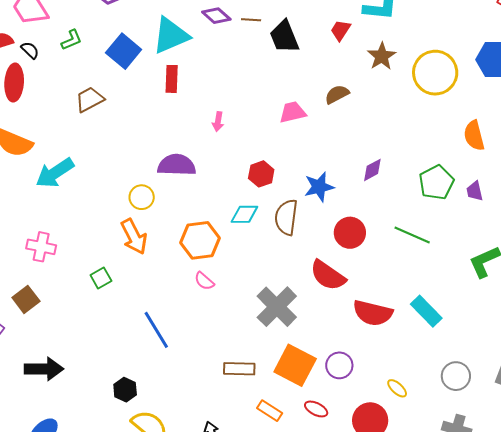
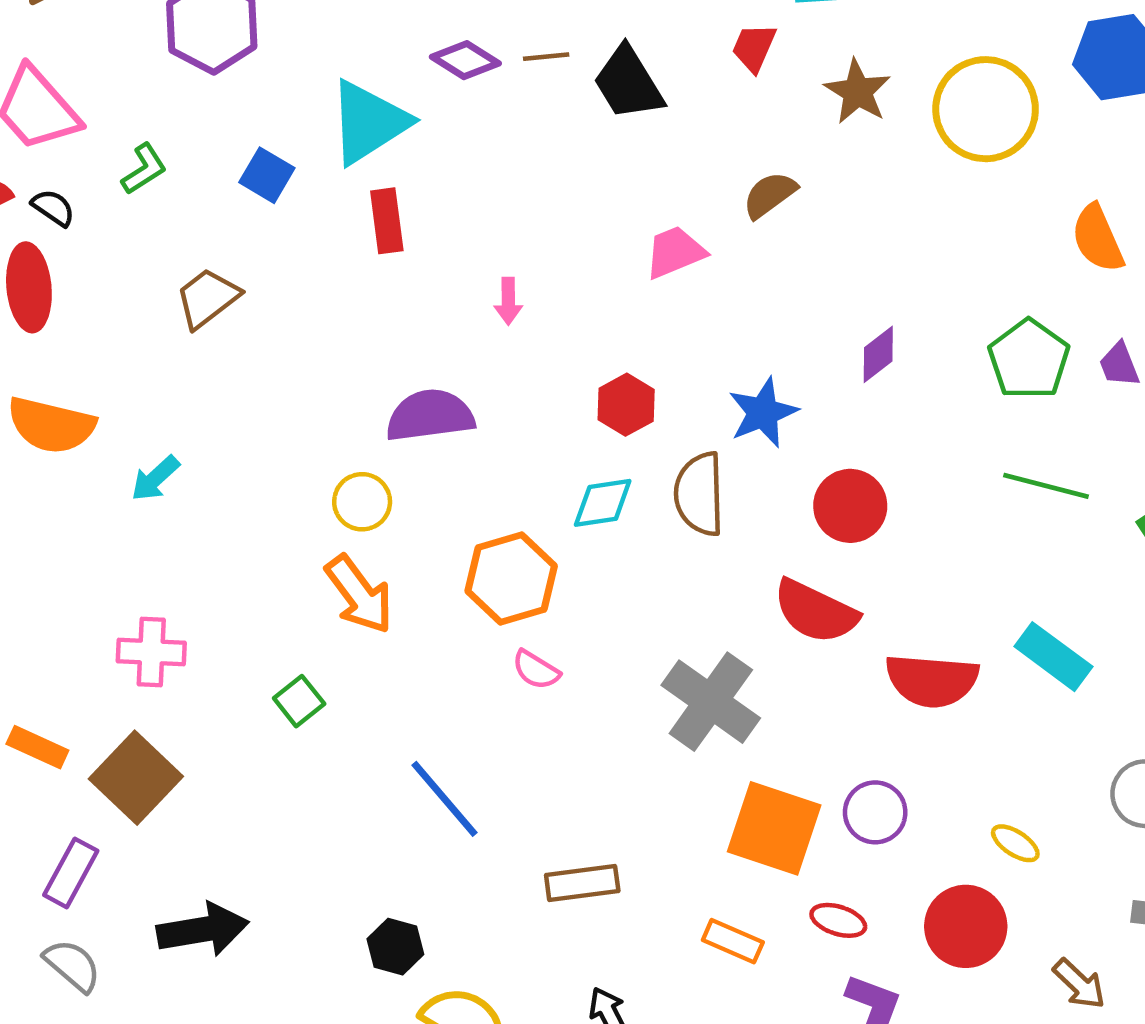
blue square: (124, 51) -> (267, 175), size x0.7
cyan arrow: (55, 173) -> (155, 478), size x0.6
green line: (412, 235) -> (1046, 486), moved
brown square: (26, 299) -> (136, 778), size x1.4
brown rectangle: (239, 369) -> (582, 883), moved

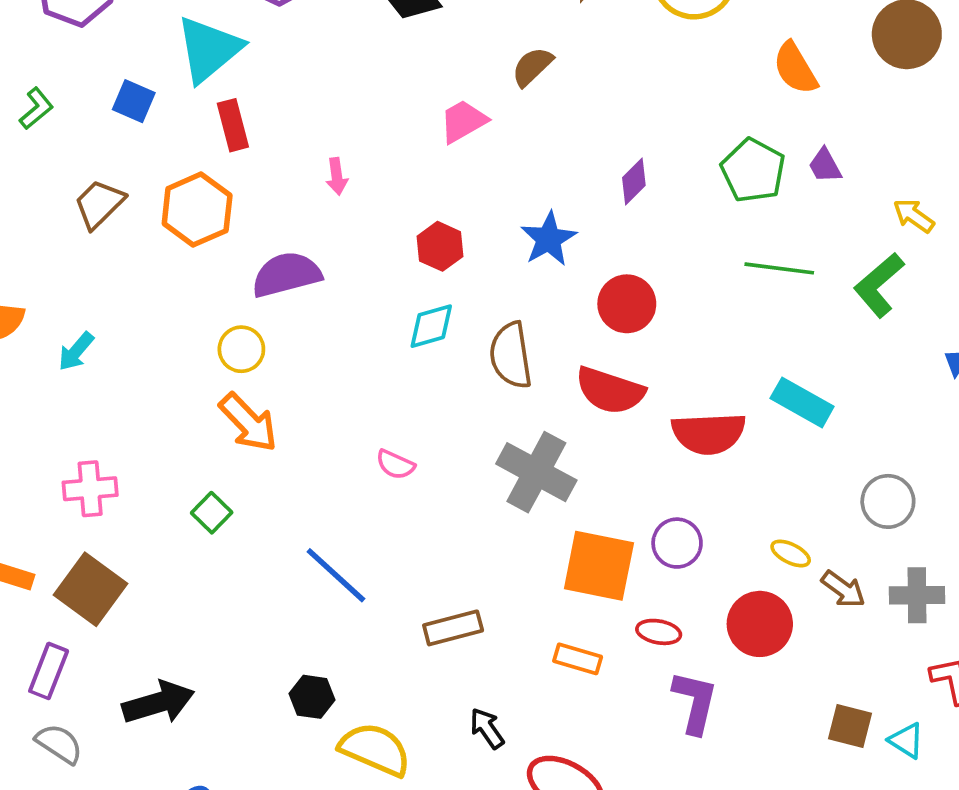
brown semicircle: (699, 494) -> (511, 355), moved
orange hexagon: (511, 579) -> (197, 210), moved
brown arrow: (1079, 984) -> (843, 589), moved

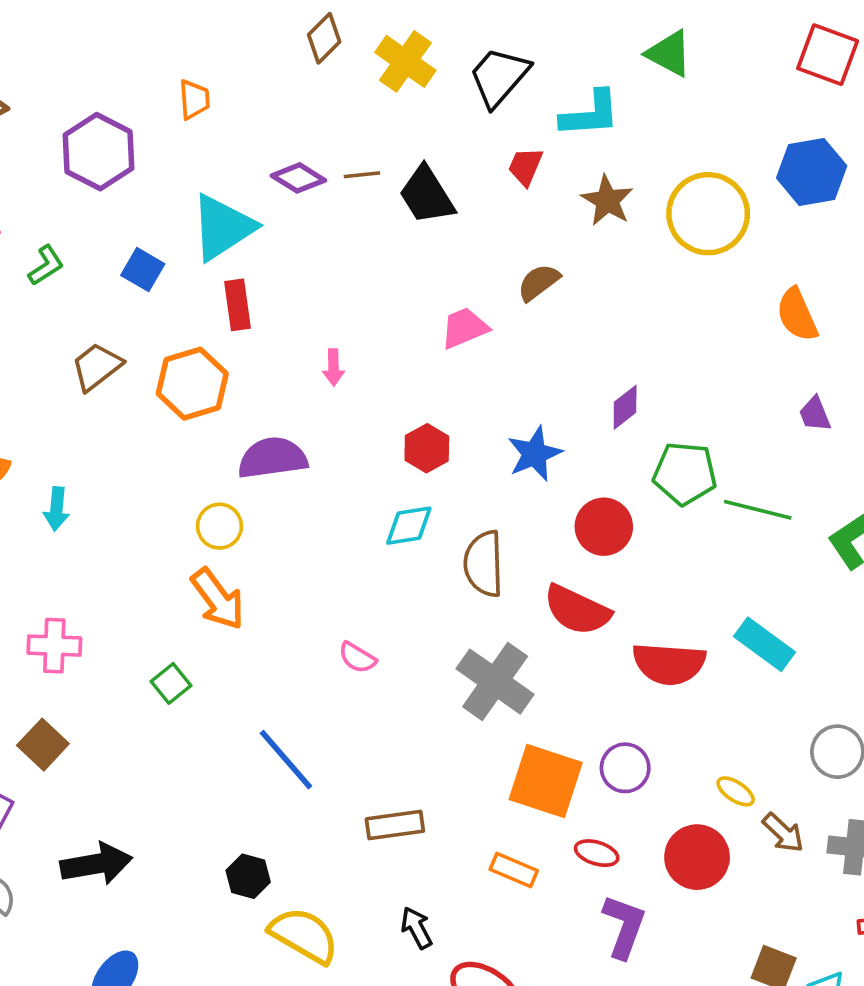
green pentagon: (753, 170) -> (685, 473), moved, turned -30
cyan arrow: (76, 351) -> (57, 509), turned -42
brown square: (91, 589) -> (43, 745), size x0.7

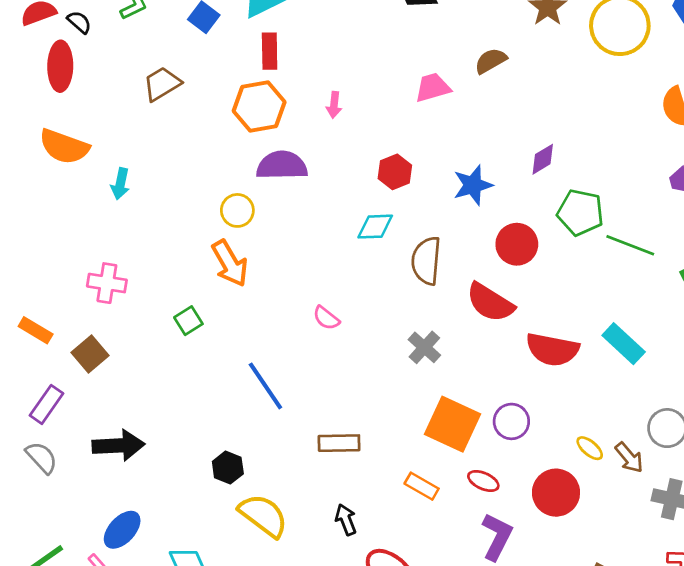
orange hexagon: (192, 384) -> (259, 106), moved
gray cross: (495, 682) -> (424, 347), size x0.6
brown arrow: (783, 833) -> (629, 458), moved

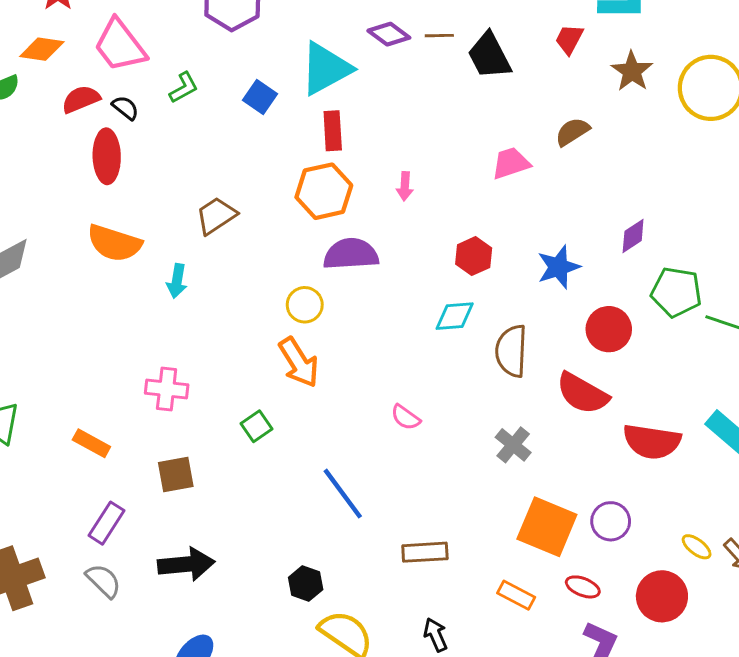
brown trapezoid: (162, 84) -> (216, 216), moved
brown square: (90, 354) -> (176, 474), moved, turned 32

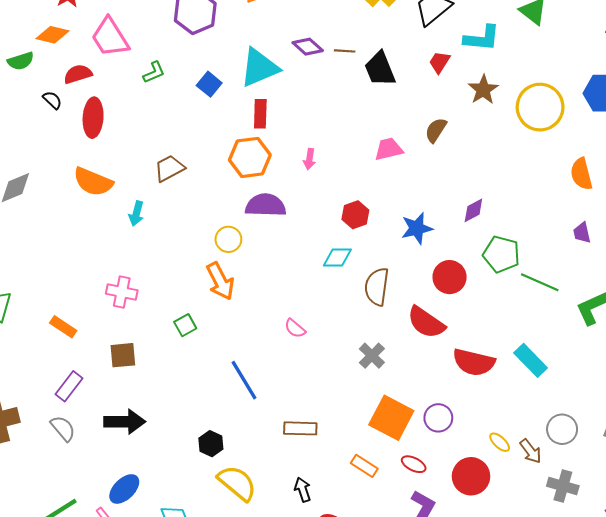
black semicircle: (125, 108) -> (52, 100), moved
brown semicircle: (572, 132) -> (436, 130), turned -30

